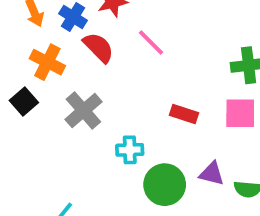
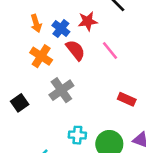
black square: (24, 101) -> (20, 103), moved
cyan cross: (130, 150) -> (77, 135), moved

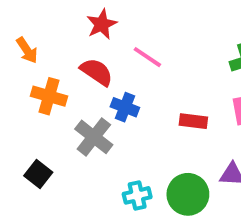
blue cross: (61, 29) -> (125, 107), moved

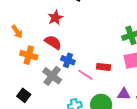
pink line: (147, 57) -> (85, 75), moved

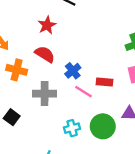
blue cross: (68, 60) -> (73, 71), moved, turned 32
gray cross: (52, 76) -> (45, 94), turned -36

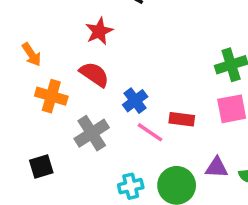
gray cross: (45, 94) -> (92, 133), turned -35
black square: (12, 117) -> (41, 166), turned 35

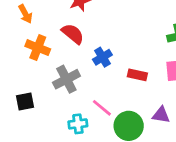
pink line: (150, 132) -> (102, 108), moved
cyan cross: (131, 186) -> (78, 124), moved

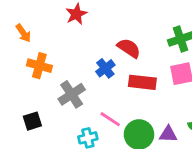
red semicircle: (73, 34) -> (129, 48), moved
red rectangle: (137, 75) -> (142, 82), size x1.4
purple triangle: (161, 115) -> (168, 134), moved

